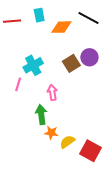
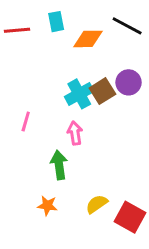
cyan cross: (33, 65) -> (79, 94), moved
orange star: (51, 133) -> (47, 206), moved

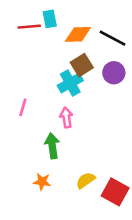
black line: (127, 26) -> (113, 38), moved
red line: (17, 30) -> (29, 27), moved
brown square: (102, 91) -> (82, 65), moved

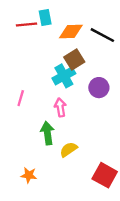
purple circle: (114, 73) -> (99, 88), moved
yellow semicircle: (86, 180) -> (69, 149), moved
orange star: (42, 182) -> (29, 175), moved

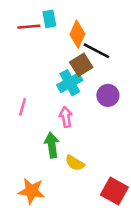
orange diamond: (71, 32) -> (77, 34), turned -65
black line: (102, 35) -> (96, 51), moved
yellow semicircle: (69, 149) -> (75, 163), turned -114
orange star: (29, 175) -> (31, 191), size x1.5

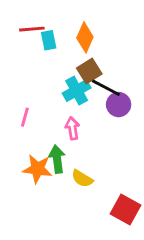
cyan rectangle: (49, 19) -> (49, 40), moved
black line: (96, 51) -> (106, 88), moved
orange star: (31, 191) -> (37, 169), moved

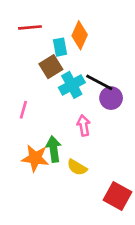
cyan rectangle: (49, 40) -> (60, 47), moved
brown square: (89, 71) -> (51, 67), moved
pink arrow: (72, 128) -> (84, 125), moved

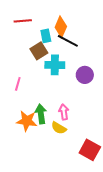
black line: (99, 82) -> (68, 41), moved
cyan cross: (72, 85) -> (55, 65), turned 30
pink arrow: (84, 125) -> (64, 112), moved

